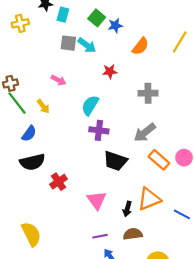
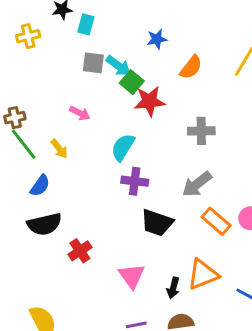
green square: (97, 18) -> (132, 82), moved
red star: (110, 71) -> (150, 101), size x1.5

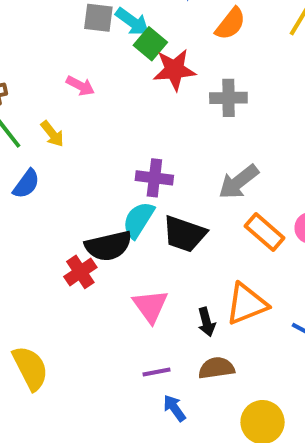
gray cross: (201, 131) -> (228, 98), moved
cyan semicircle: (123, 147) -> (138, 220), moved
black semicircle: (44, 224) -> (108, 246), moved
black arrow: (173, 288) -> (206, 322), turned -30

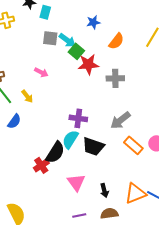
black semicircle: (108, 246) -> (55, 152), turned -45
orange triangle: (246, 304) -> (135, 193), moved

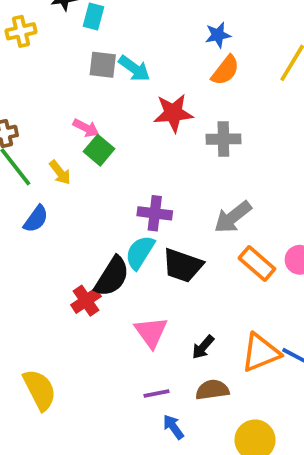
blue star: (93, 22) -> (218, 35), moved
green square: (76, 51) -> (99, 150), moved
black arrow: (104, 190) -> (203, 347), turned 56

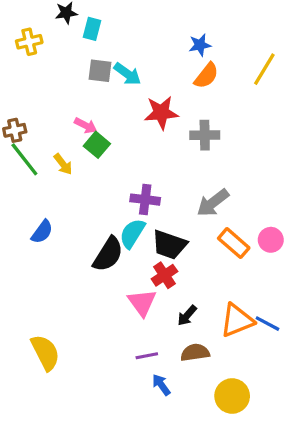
blue semicircle: (36, 219) -> (42, 232), moved
red cross: (86, 301) -> (164, 275), moved

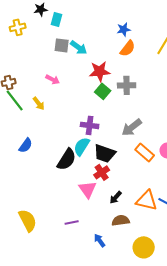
green square: (97, 145) -> (103, 91), moved
orange triangle: (237, 320) -> (147, 200), turned 35
purple line: (147, 356) -> (72, 222), moved

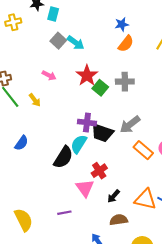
gray square: (62, 45) -> (58, 41), turned 35
red star: (100, 71) -> (87, 75), moved, turned -30
black trapezoid: (105, 153) -> (102, 133), moved
purple line: (72, 222) -> (64, 213), moved

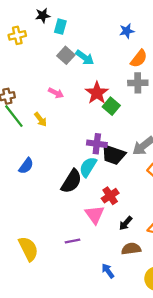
blue star: (122, 24) -> (127, 31), moved
gray cross: (125, 82) -> (138, 83), moved

